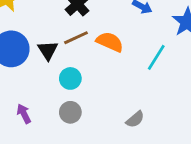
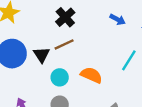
orange semicircle: (110, 42) -> (91, 75), moved

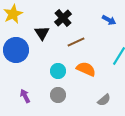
brown line: (64, 44) -> (76, 42), moved
black triangle: (41, 55) -> (42, 33), moved

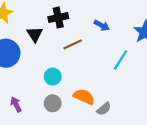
black cross: (63, 18) -> (58, 18), turned 30
blue arrow: (109, 20) -> (102, 25), moved
orange semicircle: (86, 69) -> (84, 97), moved

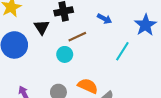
cyan circle: (53, 77) -> (65, 54), moved

